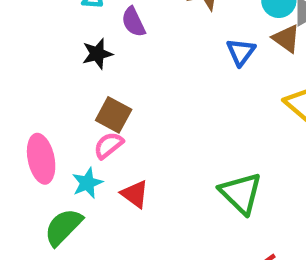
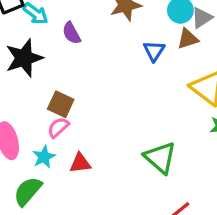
brown triangle: (286, 39) -> (188, 39), turned -50
black star: (97, 54) -> (24, 58), moved, size x1.6
red triangle: (135, 194) -> (80, 163), turned -40

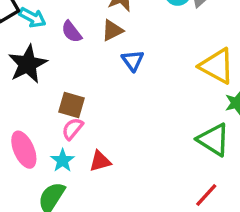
brown triangle: (188, 39) -> (112, 30), moved
blue triangle: (154, 51) -> (133, 60), moved
green triangle: (160, 158) -> (213, 140), moved

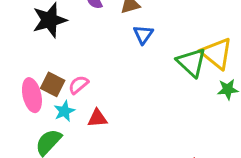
brown square: (71, 105) -> (53, 84), moved
green triangle: (213, 140) -> (192, 62), moved

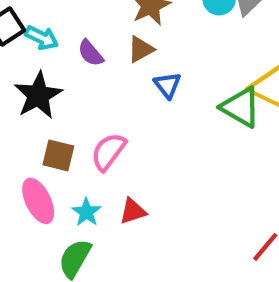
brown square: (53, 84) -> (58, 155), moved
pink semicircle: (78, 85) -> (108, 152), moved, size x1.4

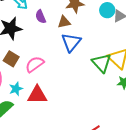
blue triangle: (168, 85) -> (71, 42), size x1.5
red triangle: (133, 211) -> (37, 95), size x1.5

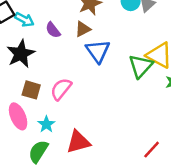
green triangle: (102, 63) -> (141, 66), turned 40
red triangle: (37, 95) -> (78, 142), moved

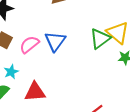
blue triangle: (98, 51) -> (55, 41), moved

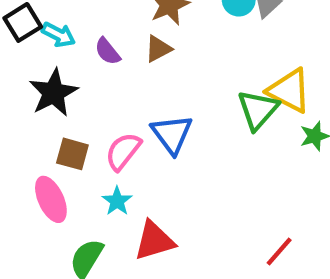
cyan star: (11, 72) -> (117, 201), moved

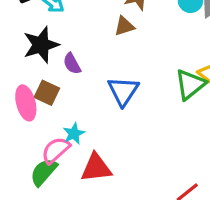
purple semicircle: (107, 51) -> (72, 64), moved
pink semicircle: (123, 151) -> (56, 150), moved
pink ellipse: (51, 199) -> (26, 103), moved

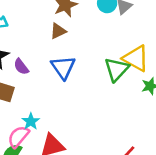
blue triangle: (123, 91) -> (63, 67), moved

